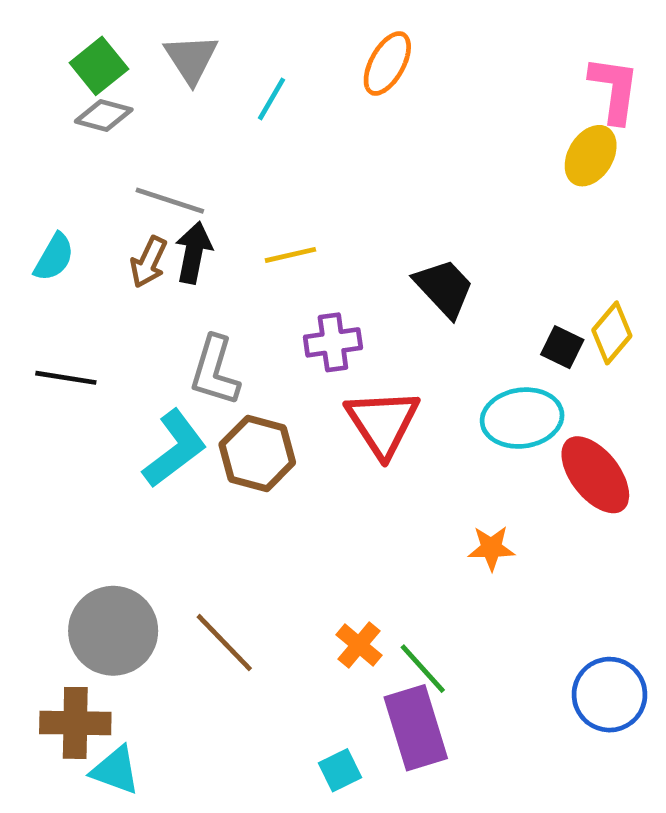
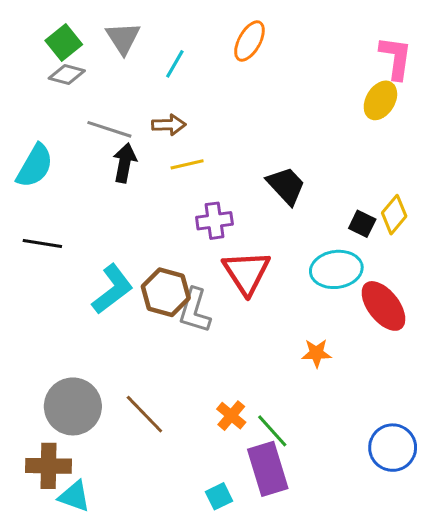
cyan semicircle: (54, 257) -> (35, 166), size x1.4
brown arrow: (149, 262) -> (169, 125), moved, turned -116
gray L-shape: (215, 371) -> (195, 311), moved

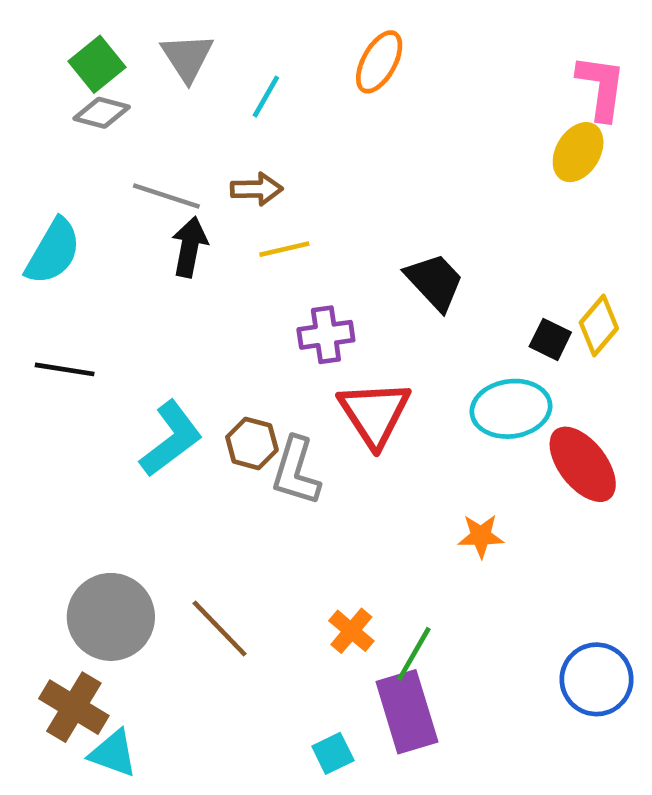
brown hexagon: (166, 292) -> (252, 443), size x0.7
green line: (272, 431) -> (414, 654), turned 72
brown cross: (48, 466) -> (74, 707), turned 30

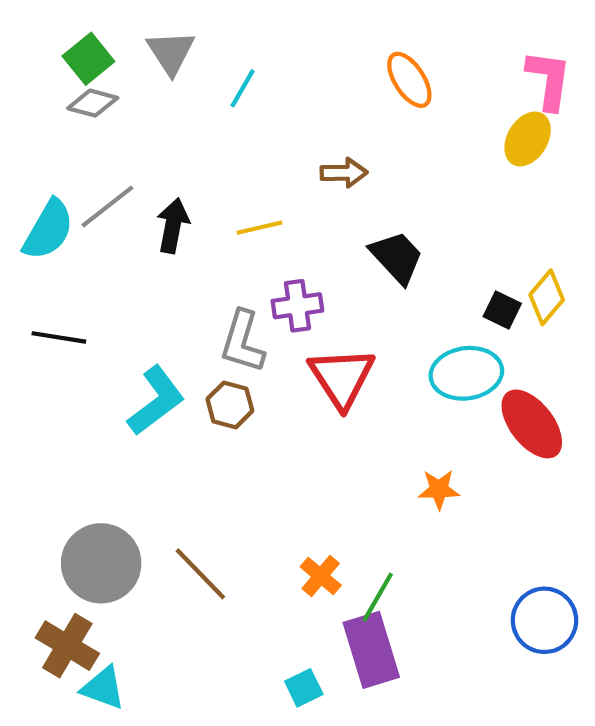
orange ellipse: (379, 62) -> (409, 80), moved, turned -62
brown arrow: (257, 189) -> (344, 173), moved
gray line: (166, 196) -> (107, 207), moved, turned -56
gray L-shape: (296, 471) -> (243, 342), moved

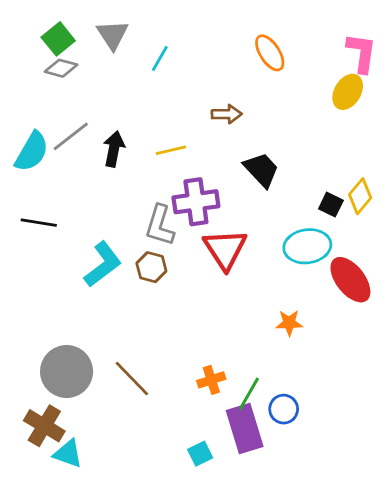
purple cross: (297, 306) -> (196, 202), size x1.4
orange cross: (321, 576) -> (211, 380), turned 32
blue circle: (544, 620) -> (284, 409), moved, size x0.7

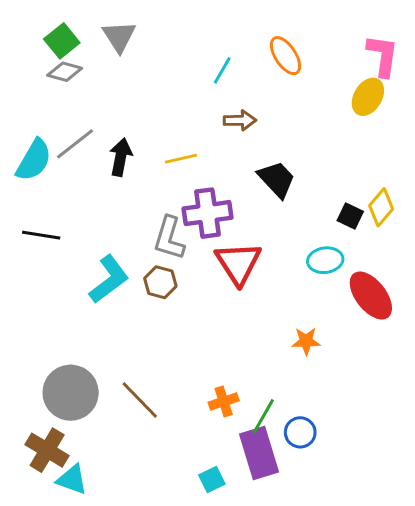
cyan line: (160, 58) -> (222, 70), moved
cyan ellipse: (307, 246) -> (325, 260), size x0.7

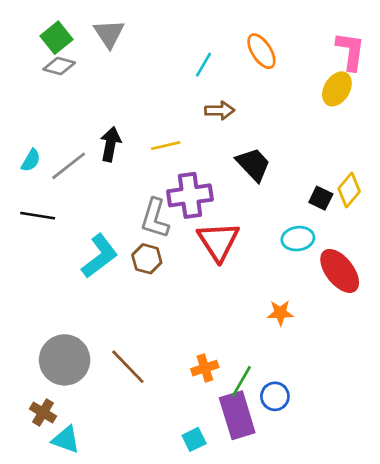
gray line: (75, 144) -> (69, 166), moved
cyan semicircle: (34, 160) -> (31, 160), moved, size x0.6
brown cross: (47, 450) -> (43, 413), size x0.7

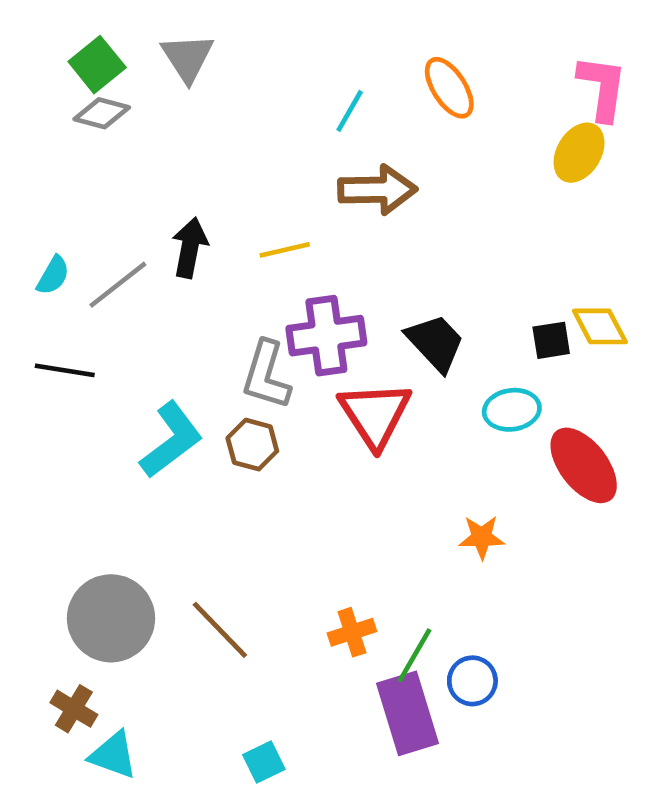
brown arrow: (220, 110) -> (377, 190), size x1.5
black trapezoid: (253, 164) -> (435, 343), moved
yellow diamond: (349, 190) -> (600, 326), turned -68
black square: (321, 198) -> (551, 340), turned -35
cyan square: (194, 439) -> (264, 762), moved

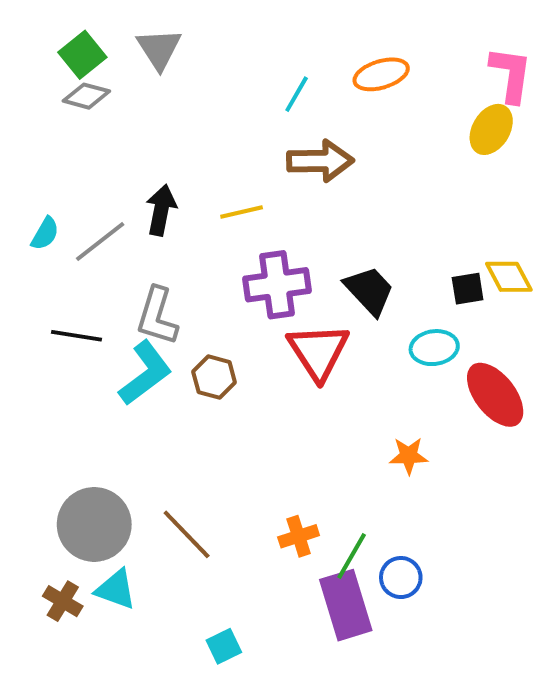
orange ellipse: (449, 88) -> (381, 74), turned -74
black line: (65, 370) -> (77, 336), moved
gray L-shape: (266, 375) -> (157, 316), moved
cyan triangle: (113, 755) -> (116, 589), moved

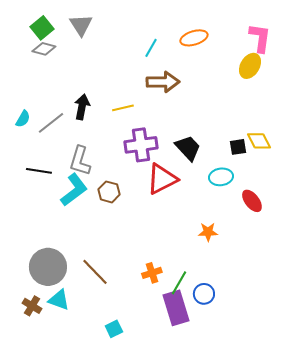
red triangle: (318, 352) -> (162, 179), turned 36
red ellipse: (495, 395) -> (252, 201), size x0.7

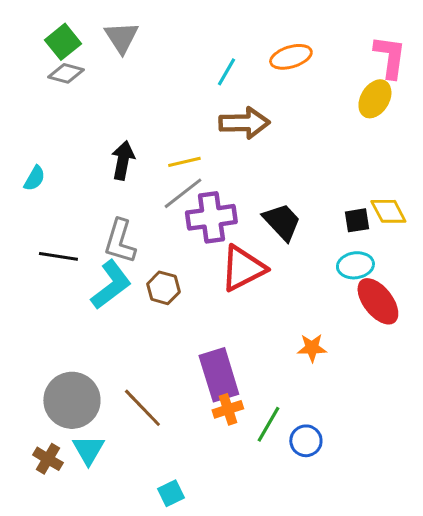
gray line: (51, 123) -> (183, 193), moved
cyan ellipse: (221, 177) -> (355, 265), moved
red ellipse: (252, 201) -> (378, 301), size x1.4
cyan triangle: (59, 300) -> (88, 450), turned 40
purple rectangle: (176, 308) -> (219, 375), moved

